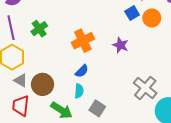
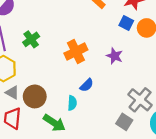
blue square: (132, 13) -> (126, 23), turned -32
blue semicircle: (82, 71) -> (87, 85), moved
gray square: (97, 108) -> (124, 122), moved

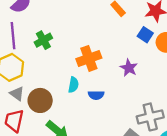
blue semicircle: (87, 85) -> (96, 95), turned 40
gray cross: (140, 100) -> (150, 117), turned 30
cyan semicircle: (72, 103) -> (73, 85), moved

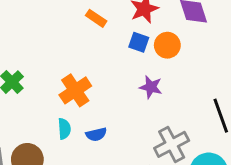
purple star: (129, 68) -> (151, 87), moved

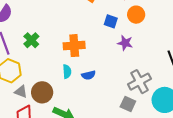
blue square: (139, 42) -> (111, 21), moved
orange cross: (75, 90) -> (74, 46), turned 30

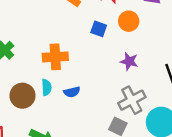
purple star: (125, 43) -> (129, 61), moved
brown circle: (42, 92) -> (22, 96), moved

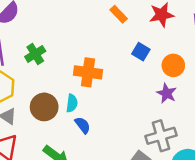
orange circle: (129, 21) -> (173, 65), moved
blue semicircle: (72, 92) -> (83, 125), moved, turned -126

